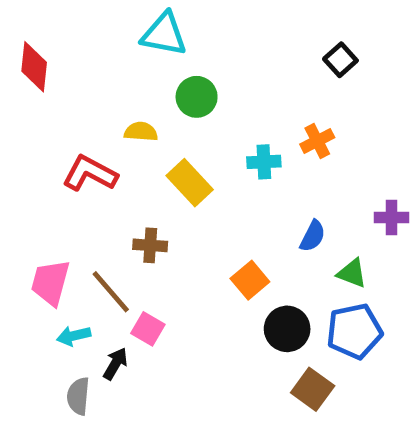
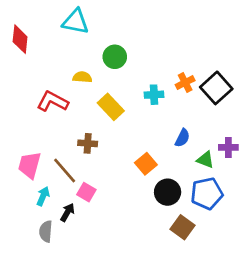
cyan triangle: (164, 34) -> (76, 22), moved
black square: (340, 60) -> (216, 88), moved, size x1.6
purple cross: (391, 218) -> (228, 147), moved
cyan arrow: (74, 336) -> (43, 196), turned 126

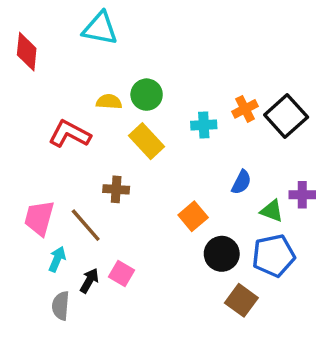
green circle: (115, 57) -> (147, 95), moved
pink square: (86, 192) -> (122, 273), moved

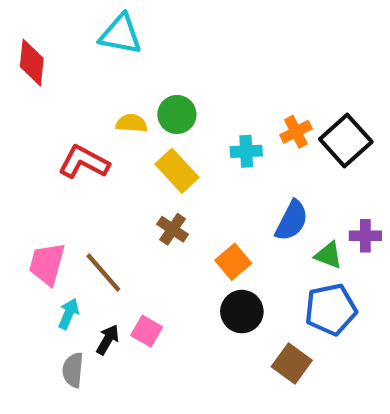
blue semicircle: (241, 182) -> (292, 221), size x1.4
brown cross: (116, 189) -> (173, 229), moved, turned 30
black circle: (222, 254) -> (242, 312), moved

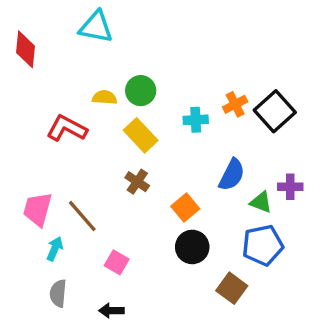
black arrow: (108, 340) -> (111, 311), moved, turned -120

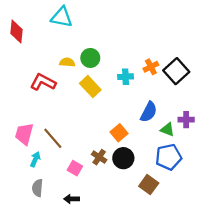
brown cross: (137, 182) -> (99, 157), moved

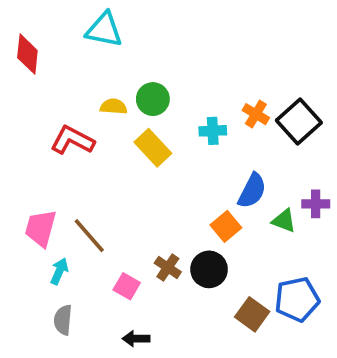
orange cross: (151, 67) -> (256, 114), turned -32
orange square: (119, 133) -> (226, 226), moved
blue pentagon: (168, 157) -> (297, 299), moved
black arrow: (72, 199) -> (136, 339), moved

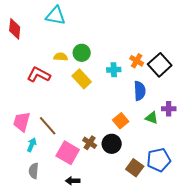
blue semicircle: (252, 191) -> (140, 91), moved, turned -30
pink square: (127, 286) -> (68, 153), size x1.6

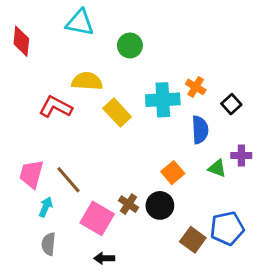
green circle: (82, 53) -> (130, 45), moved
yellow semicircle: (61, 57) -> (87, 81), size x1.5
black square: (160, 65) -> (231, 104), moved, size x0.6
cyan cross: (114, 70) -> (163, 100), size x1.6

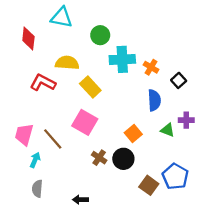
red diamond: (21, 41) -> (28, 38), moved
cyan cross: (163, 100) -> (122, 59), moved
pink square: (97, 218) -> (85, 122), moved
blue pentagon: (227, 228) -> (175, 176), turned -30

